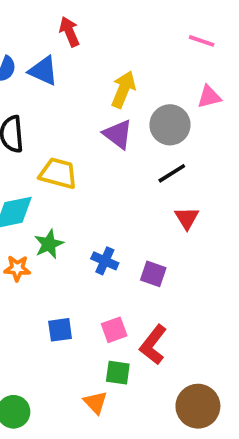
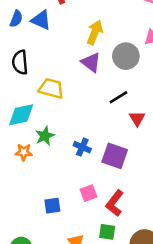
black line: (172, 173) -> (118, 97), moved
purple square: (153, 274) -> (115, 156), size x1.5
blue square: (60, 330) -> (52, 206), moved
green square: (118, 373) -> (107, 232), moved

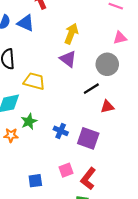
gray circle: (126, 56) -> (107, 64), moved
red triangle: (137, 118) -> (107, 107), turned 48

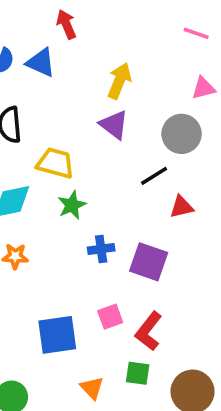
green star: (29, 121) -> (72, 205), moved
blue cross: (61, 131) -> (101, 249), turned -32
blue square: (35, 181) -> (57, 335), size x1.6

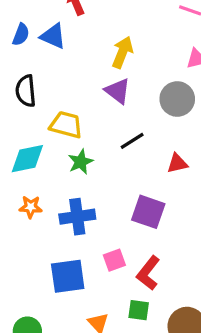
black line: (154, 176) -> (132, 141), moved
blue cross: (101, 249) -> (77, 217), moved, size x1.5

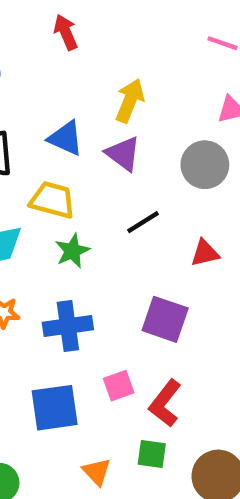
blue triangle: (53, 36) -> (66, 138), moved

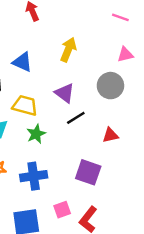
blue triangle: (66, 138) -> (22, 62), moved
purple triangle: (123, 154) -> (65, 93), moved

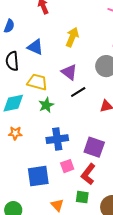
purple square: (88, 172) -> (94, 147), moved
blue cross: (34, 176) -> (57, 139), moved

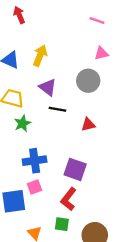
yellow arrow: (72, 37) -> (40, 56), moved
black line: (78, 92) -> (58, 109), turned 42
pink square: (67, 166) -> (35, 187), moved

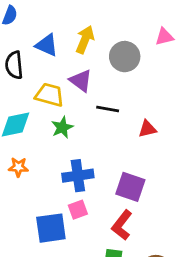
gray circle: (88, 81) -> (125, 57), moved
purple triangle: (48, 87) -> (81, 81), moved

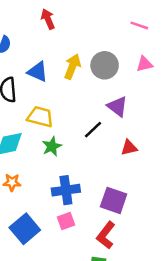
gray circle: (125, 57) -> (105, 65), moved
purple triangle: (81, 81) -> (117, 106), moved
black line: (108, 109) -> (93, 130), turned -54
blue square: (51, 228) -> (25, 229), moved, turned -32

